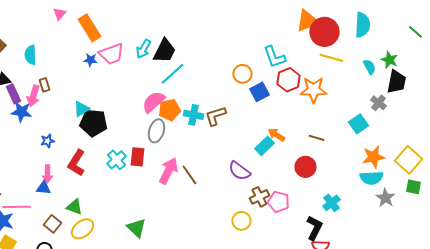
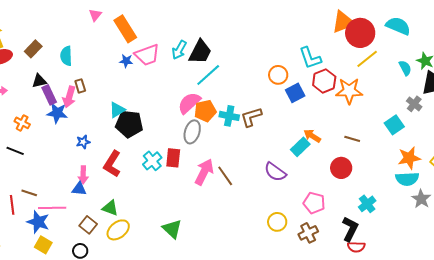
cyan semicircle: (362, 25) -> (398, 26), turned -70
yellow line: (331, 58) -> (367, 59), turned -55
brown cross: (259, 197) -> (308, 233), moved

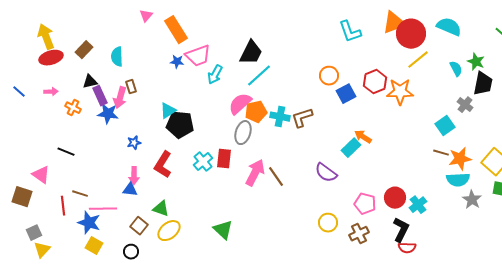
cyan arrow: (179, 50) -> (215, 75), moved
cyan L-shape: (310, 58) -> (350, 32), moved
orange cross: (22, 123) -> (73, 108), moved
brown line: (352, 139) -> (441, 153), moved
red circle: (341, 168) -> (395, 198), moved

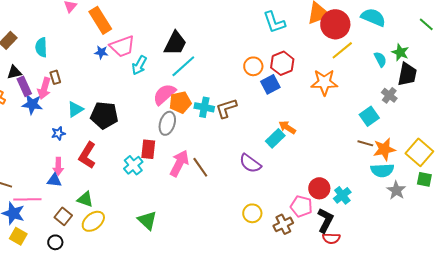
red hexagon: (375, 82) -> (282, 63), moved
cyan triangle: (168, 111) -> (75, 109), moved
cyan cross: (203, 162) -> (133, 165), moved
pink pentagon: (365, 204) -> (301, 206), moved

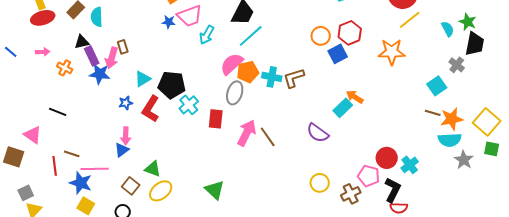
cyan semicircle: (41, 47) -> (97, 17), moved
red L-shape: (87, 155) -> (151, 109), moved
cyan cross: (133, 165) -> (189, 105), moved
blue triangle: (54, 180) -> (122, 150), turned -42

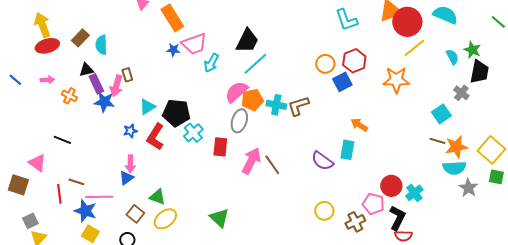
cyan rectangle: (343, 108) -> (347, 150), moved, turned -36

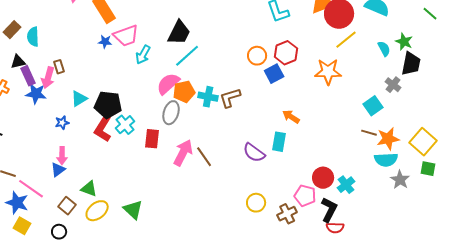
red L-shape: (155, 137) -> (103, 129), moved
pink line: (99, 197) -> (31, 189), turned 36
green triangle: (219, 218) -> (133, 210), moved

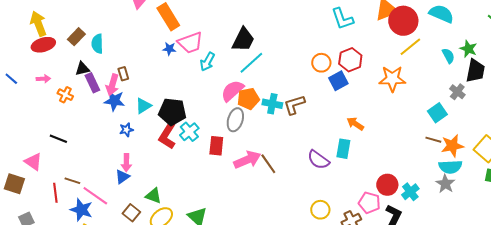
blue star: (36, 94) -> (114, 101), moved
pink arrow: (183, 153) -> (247, 160), turned 40
gray star: (400, 180) -> (445, 184), moved

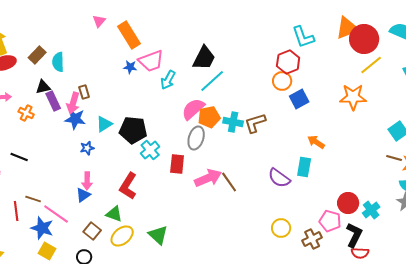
red hexagon: (350, 60) -> (288, 62), moved
red L-shape: (167, 136) -> (128, 186), moved

